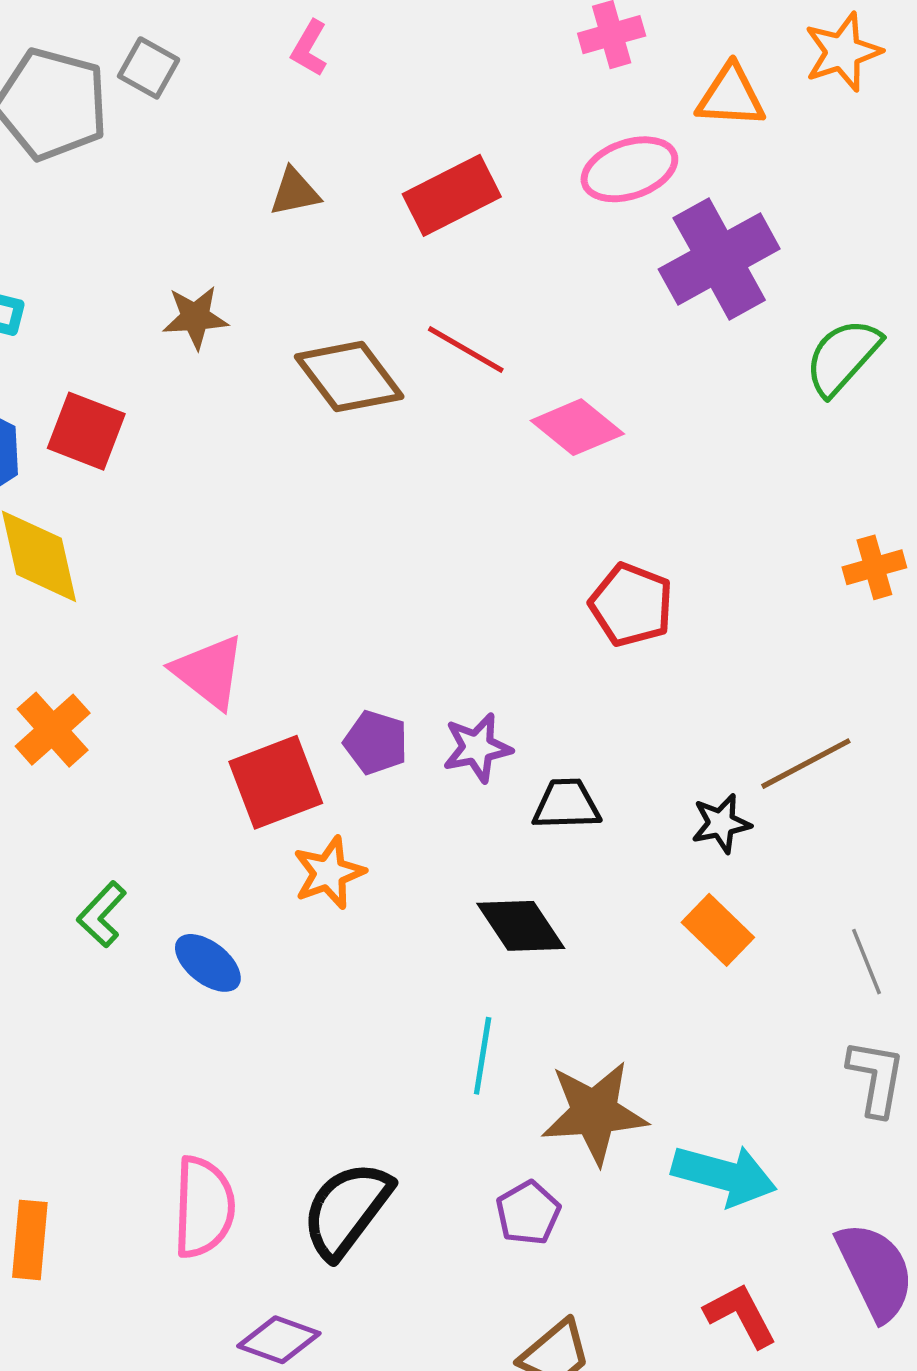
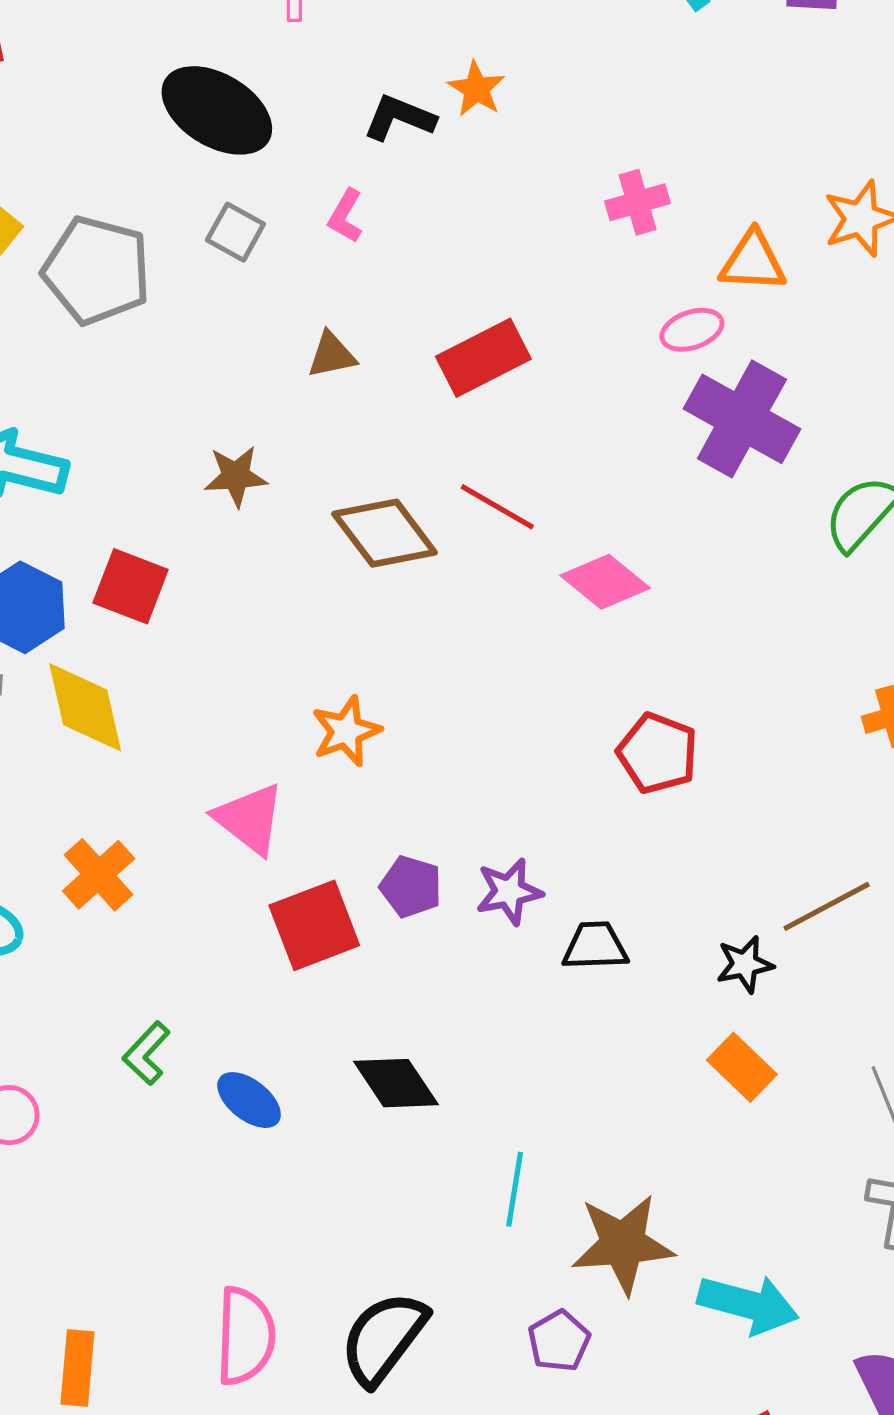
gray square: (149, 68) -> (235, 232), moved
pink ellipse: (629, 169) -> (692, 330), moved, size x0.7
purple cross: (719, 259) -> (742, 419), turned -32
orange star: (329, 873) -> (346, 731), moved
black diamond: (521, 926) -> (396, 1083), moved

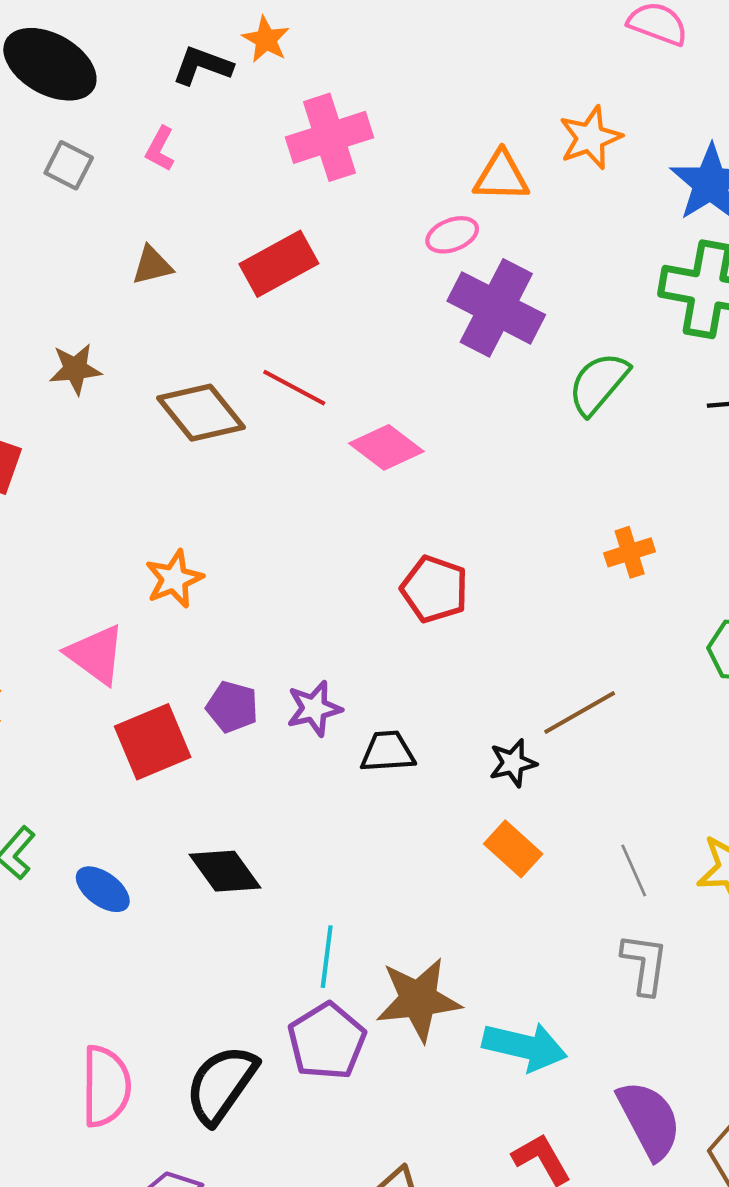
pink cross: (638, 202) -> (329, 137), moved, size x1.6
purple pentagon: (559, 1341) -> (327, 1041), moved, size x1.5

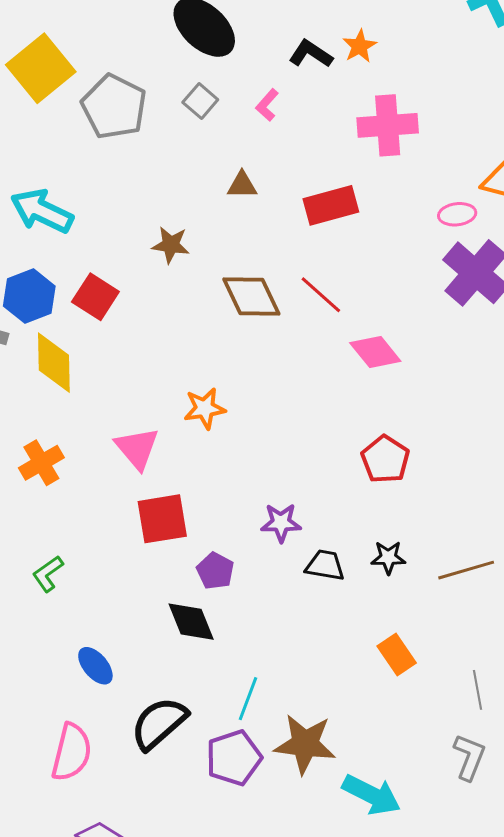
purple pentagon: (232, 707) -> (215, 571), moved
black star: (513, 763) -> (388, 558), moved
blue ellipse: (103, 889) -> (95, 666), moved
black semicircle: (221, 1084) -> (159, 723), moved

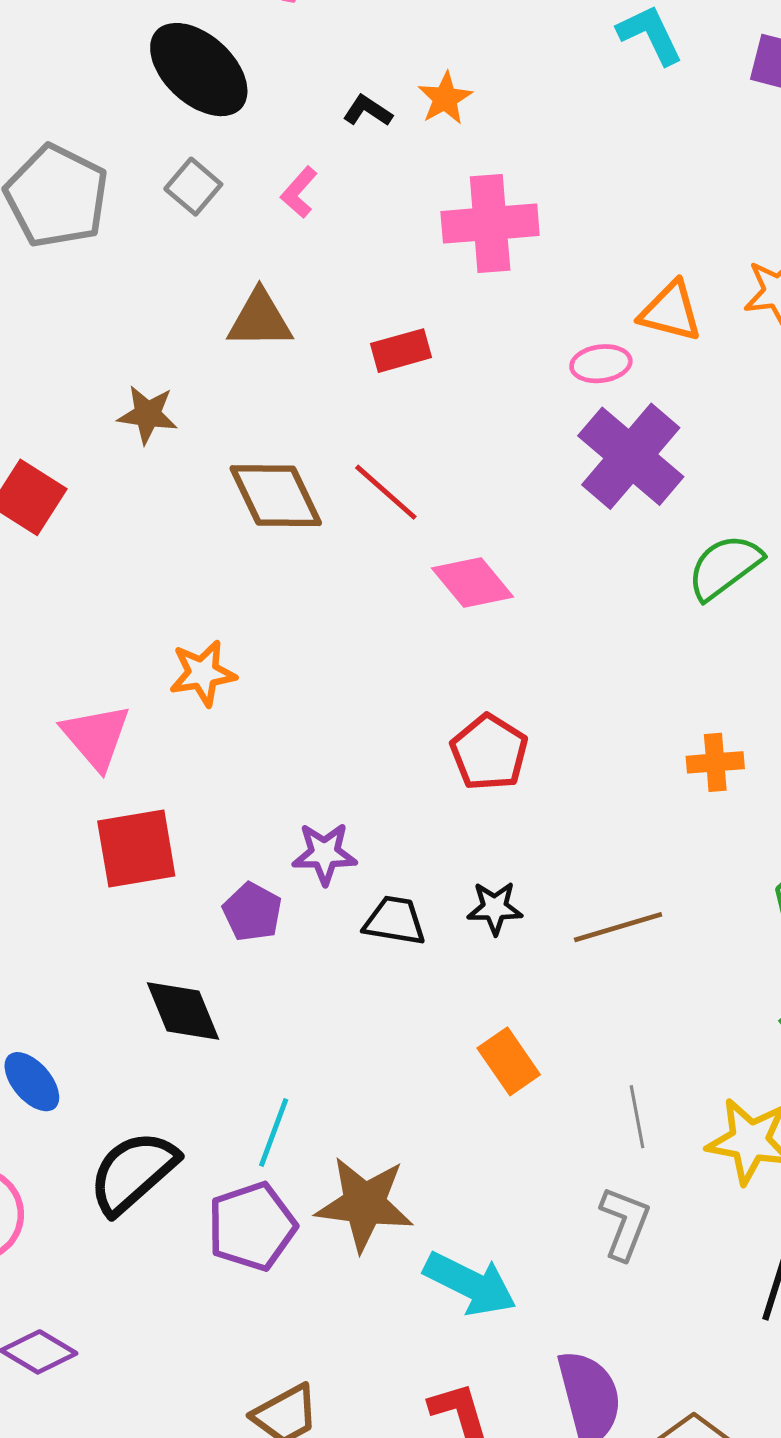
black L-shape: (311, 54) -> (368, 111), size x0.7
brown triangle: (242, 185) -> (260, 319), size x1.4
red rectangle: (331, 205) -> (401, 351), size x0.7
purple pentagon: (215, 571) -> (252, 912), moved

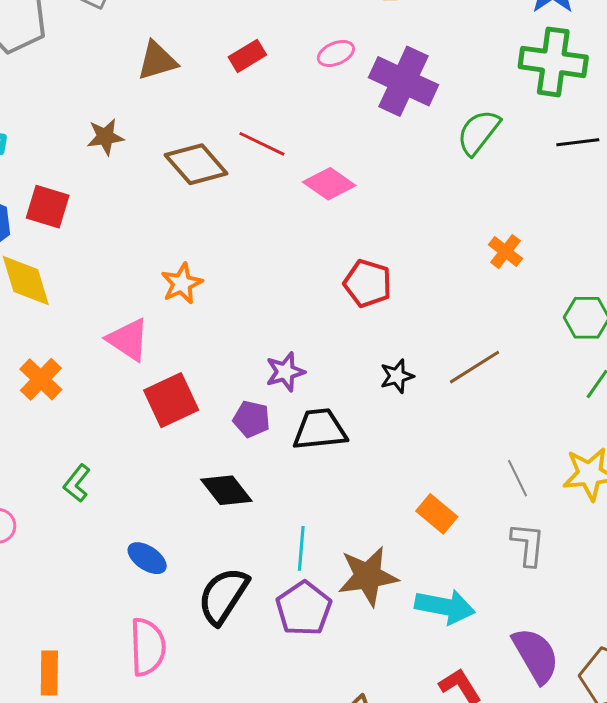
pink ellipse: (601, 364) -> (336, 53), moved
orange cross: (715, 762) -> (505, 252), turned -32
black trapezoid: (395, 921) -> (320, 430), moved, size x1.4
orange rectangle: (509, 1061) -> (437, 514), moved

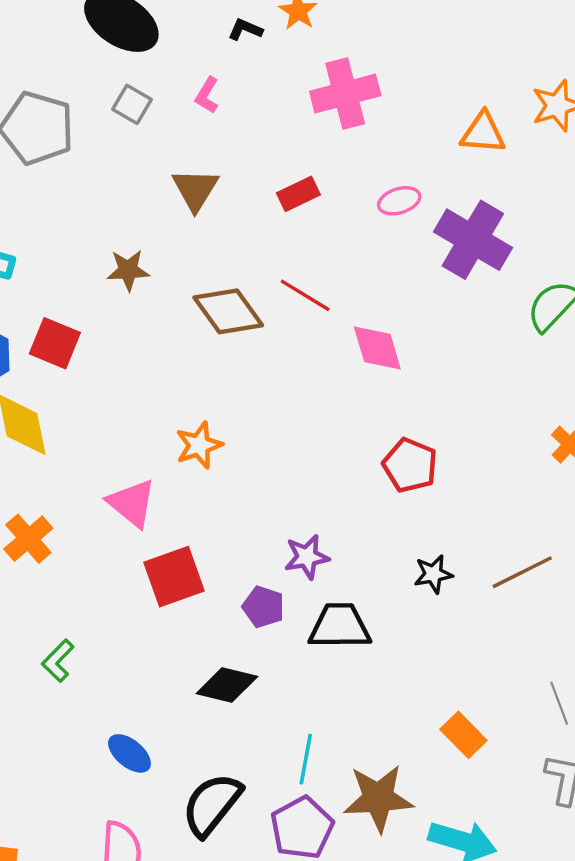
brown triangle: (157, 61) -> (195, 189), turned -48
pink diamond: (329, 184) -> (377, 348), turned 33
black diamond: (226, 490) -> (227, 685), turned -44

